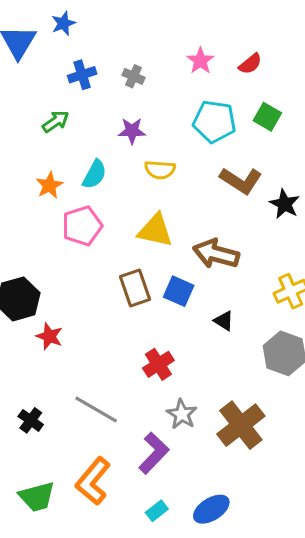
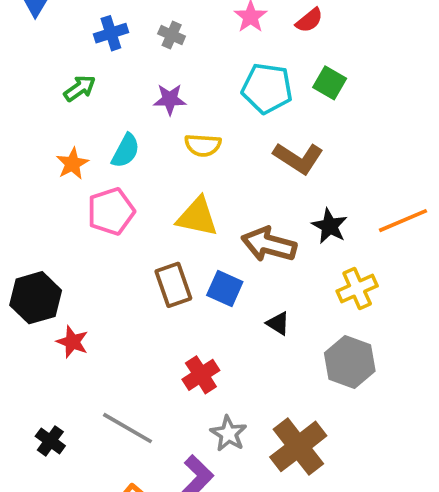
black star: (285, 204) -> (330, 226), moved

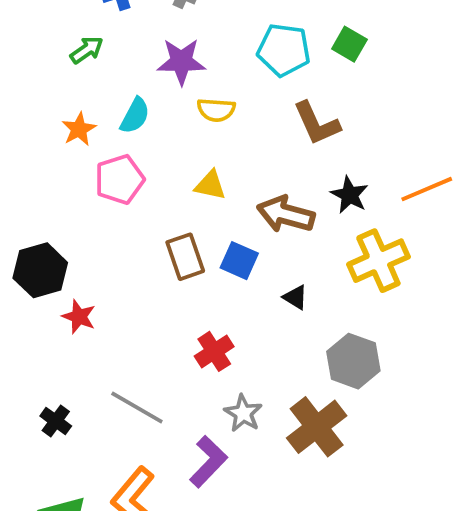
purple star: (170, 99) -> (181, 62), size x1.4
brown L-shape: (298, 158) -> (317, 123), turned 33
yellow triangle: (197, 217) -> (210, 185), size x0.7
yellow cross: (357, 289) -> (378, 261), size x1.4
gray hexagon: (350, 362) -> (353, 361), moved

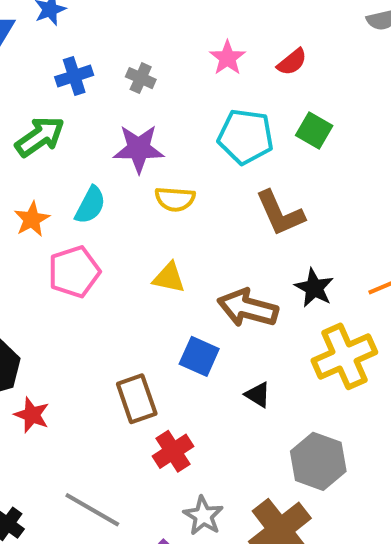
green arrow: (87, 50) -> (40, 137), size x1.4
brown rectangle: (185, 257) -> (137, 399), moved

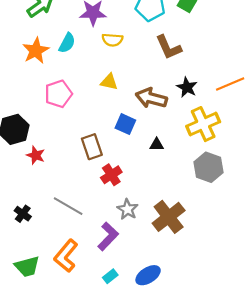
orange star: (32, 219) -> (36, 51), size x1.4
pink pentagon: (74, 272) -> (58, 94), moved
black triangle: (258, 395) -> (157, 145), turned -32
gray hexagon: (318, 461) -> (209, 167), moved

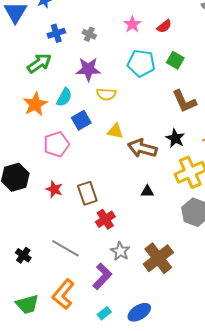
brown L-shape: (169, 47) -> (184, 101), moved
yellow triangle: (109, 82) -> (115, 131), moved
blue square: (125, 124) -> (81, 120), moved, turned 36
red star: (36, 155) -> (54, 189), moved

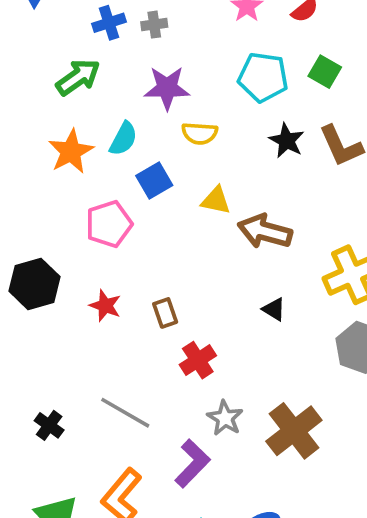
gray cross: (89, 34) -> (154, 25), moved, turned -32
black star: (175, 138) -> (287, 141), moved
black triangle: (147, 191) -> (274, 309), turned 32
brown rectangle: (87, 193) -> (165, 313), size x0.7

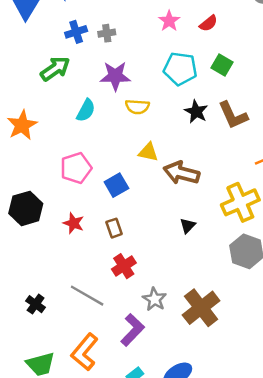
orange star: (71, 151) -> (22, 125), moved
blue square: (154, 181) -> (116, 185), moved
black triangle: (274, 309) -> (188, 226), turned 42
red cross: (198, 360) -> (124, 266), moved

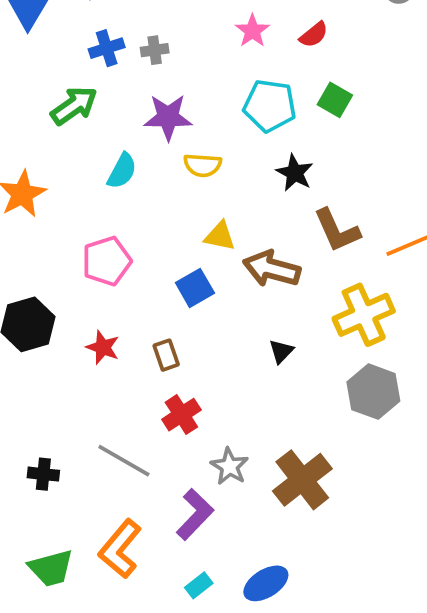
brown L-shape: (233, 115) -> (337, 230), moved
blue square: (116, 185) -> (195, 288), moved
black cross: (36, 304) -> (43, 474), turned -30

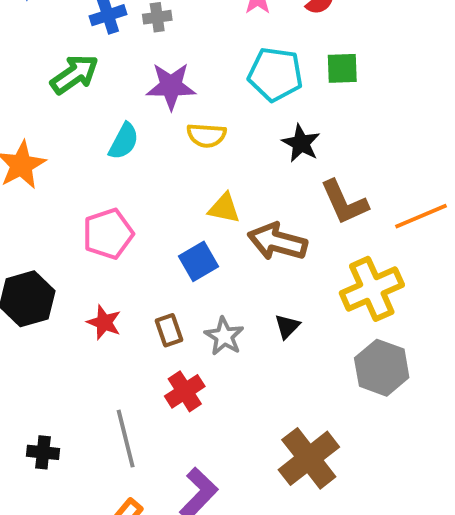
green square: (335, 100) -> (342, 68), turned -32
gray line: (124, 461) -> (126, 439), turned 46
gray star: (229, 466) -> (224, 336), moved

